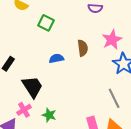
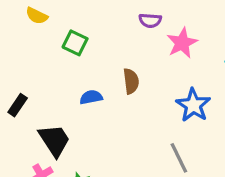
pink star: (112, 40) -> (182, 43), moved

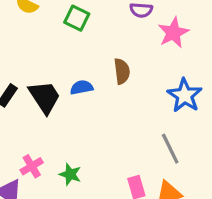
green square: (75, 43) -> (77, 18), moved
black trapezoid: (54, 140) -> (45, 97), moved

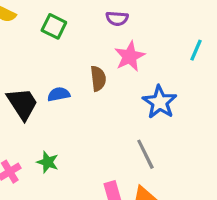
pink star: (173, 33) -> (130, 56), moved
green star: (70, 174) -> (48, 162), moved

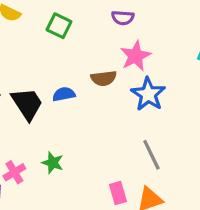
brown semicircle: (98, 78) -> (104, 78), turned 90
blue star: (160, 102) -> (148, 94), moved

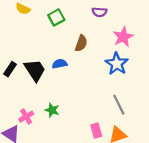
green square: (59, 26) -> (56, 17), turned 35
pink star: (135, 56) -> (123, 37), moved
brown semicircle: (104, 78) -> (81, 43), moved, turned -63

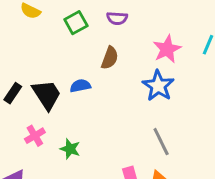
purple semicircle: (99, 12) -> (117, 18), moved
pink cross: (26, 117) -> (35, 136), moved

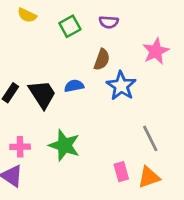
blue star: (158, 86) -> (121, 86), moved
pink cross: (35, 136) -> (20, 147), moved, turned 30
green star: (70, 149) -> (64, 145), size x1.6

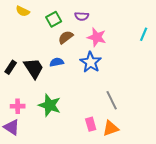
pink star: (156, 51) -> (97, 37), moved, turned -30
brown semicircle: (102, 60) -> (66, 37), moved, turned -147

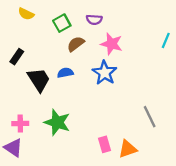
black rectangle: (11, 67) -> (17, 57), moved
gray line: (112, 100) -> (150, 117), moved

